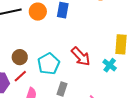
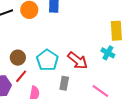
red arrow: (81, 57) -> (78, 60), moved

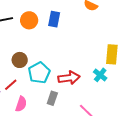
brown circle: (18, 58) -> (20, 60), moved
red arrow: (78, 60) -> (69, 78), turned -55

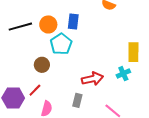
cyan pentagon: (39, 73) -> (61, 44), moved
cyan cross: (100, 75) -> (123, 74), turned 32

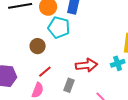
cyan pentagon: (61, 44) -> (59, 27), turned -30
red line: (35, 90) -> (45, 72), moved

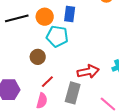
gray rectangle: (69, 85) -> (73, 93), size x1.5

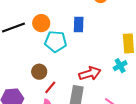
blue rectangle: (70, 14) -> (79, 24), moved
brown circle: (38, 57) -> (39, 72), moved

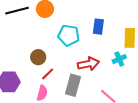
blue rectangle: (79, 24) -> (98, 27), moved
cyan pentagon: (56, 41) -> (69, 35), moved

